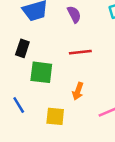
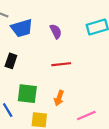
green square: (41, 72) -> (27, 94), moved

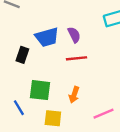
blue trapezoid: (22, 28) -> (47, 37), moved
purple semicircle: (56, 31) -> (74, 35), moved

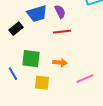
black rectangle: (22, 55) -> (16, 29), turned 32
orange arrow: (74, 95) -> (60, 63), turned -104

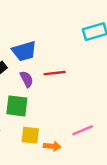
purple semicircle: (60, 12) -> (27, 79), moved
orange arrow: (60, 63) -> (52, 146), moved

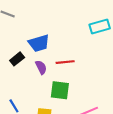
green square: (17, 106) -> (60, 90), moved

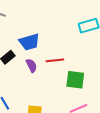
green square: (60, 90) -> (75, 80), moved

